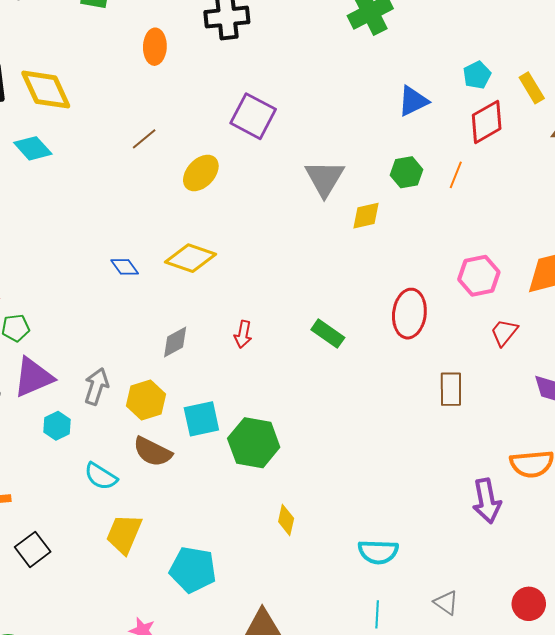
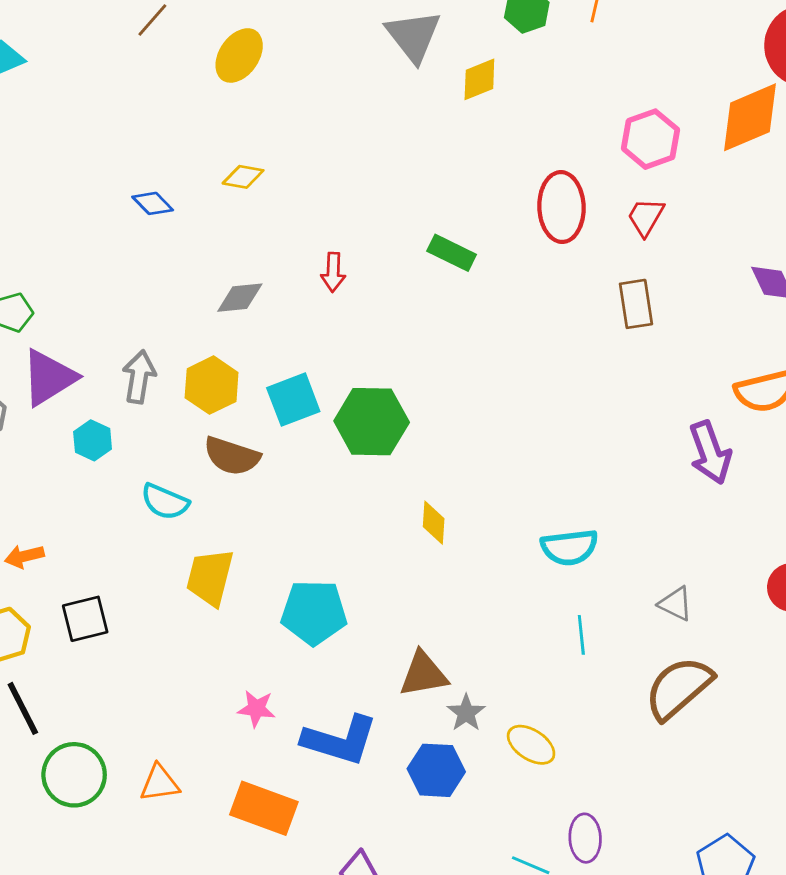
yellow diamond: (190, 258) -> (243, 177), size x0.6
red trapezoid: (504, 332) -> (646, 217), moved
gray diamond: (175, 342) -> (240, 298), turned 32
black square: (33, 549) -> (85, 619), turned 32

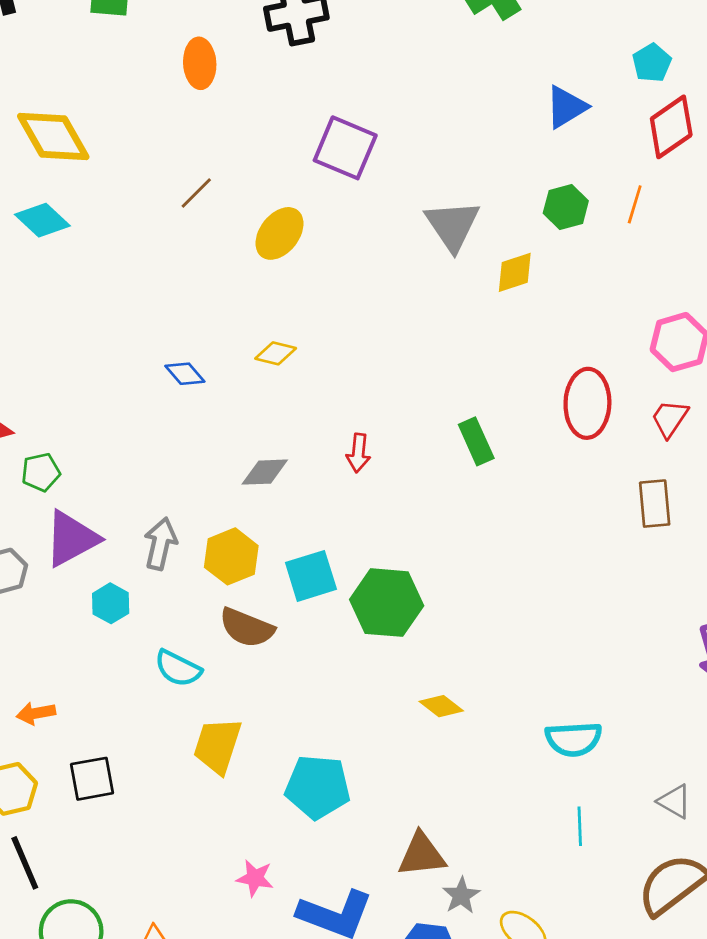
green rectangle: (452, 253) -> (476, 441), turned 36
yellow diamond: (434, 523) -> (441, 706), turned -60

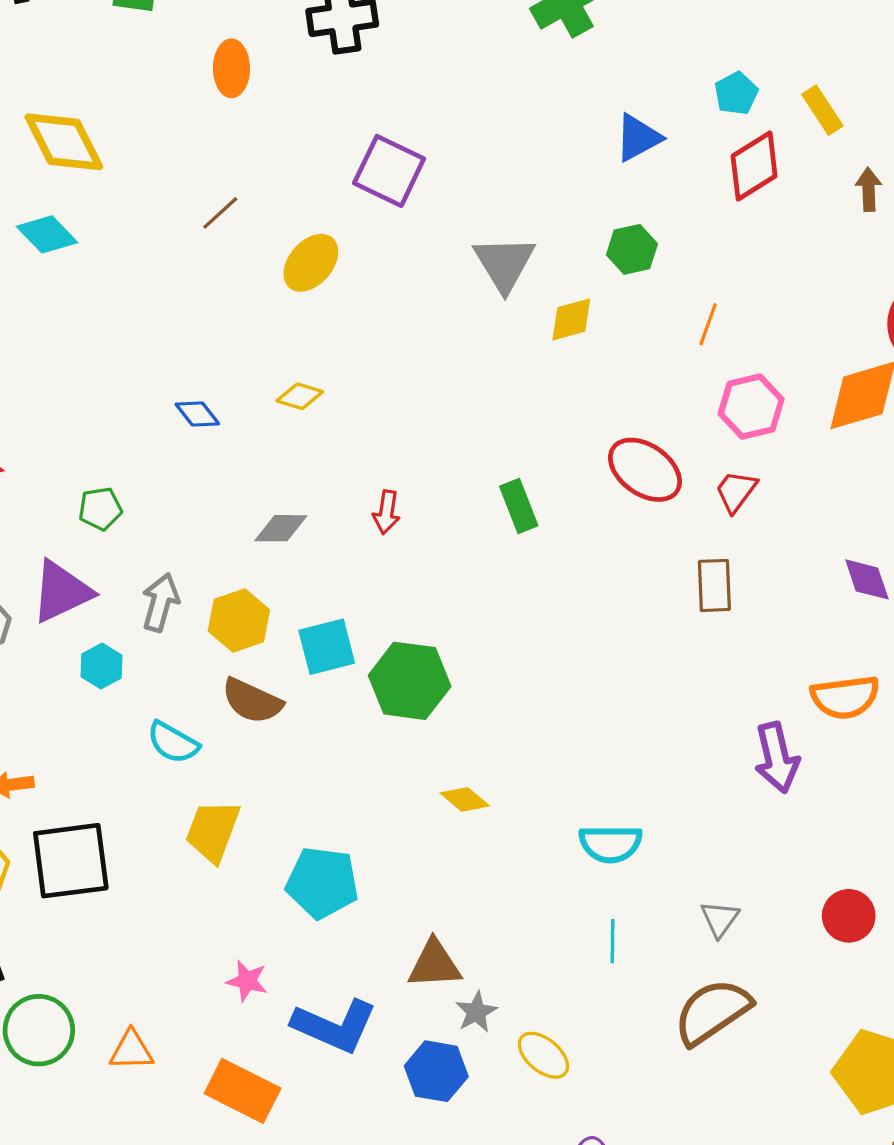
orange line: (635, 204) -> (708, 324), moved
red ellipse: (587, 403) -> (645, 470), turned -60
green pentagon: (41, 472) -> (100, 509), moved
black square: (92, 779) -> (71, 861), size x1.6
gray triangle: (675, 801) -> (720, 919), turned 33

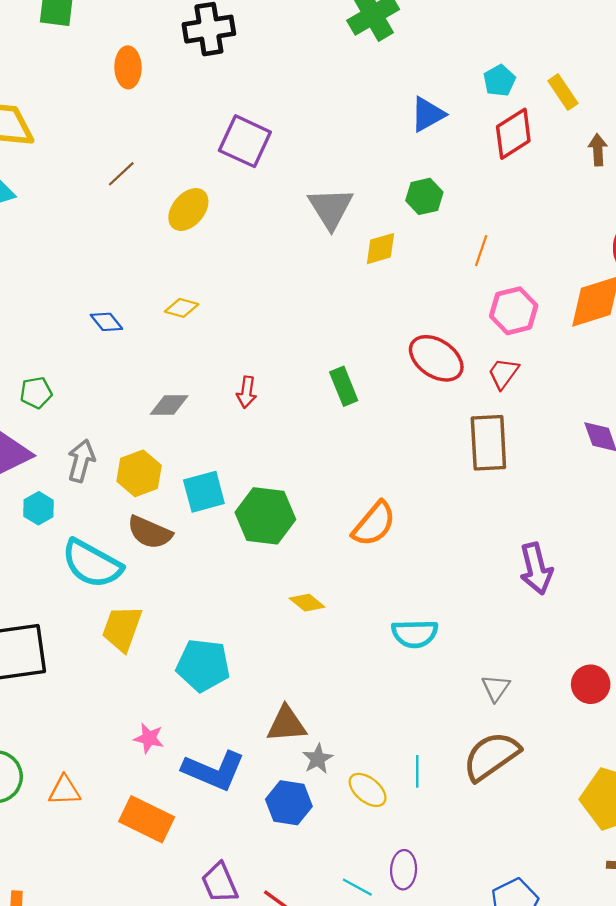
brown rectangle: (714, 585) -> (488, 443), size x1.4
orange semicircle: (845, 697) -> (374, 524), moved, turned -42
cyan semicircle: (173, 742) -> (92, 564), size x1.6
cyan line: (612, 941) -> (417, 771), moved

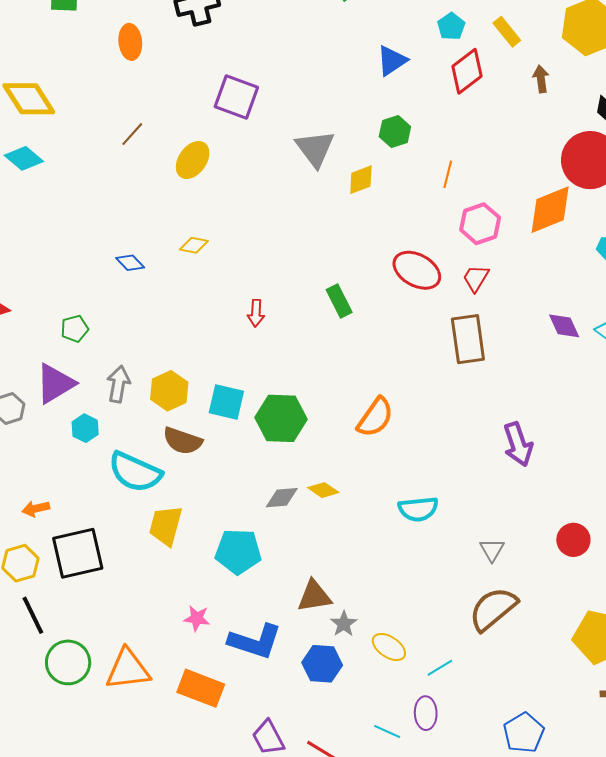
gray diamond: (169, 405) -> (282, 498), moved
cyan square: (204, 492) -> (226, 402), turned 33
cyan line: (417, 771) -> (440, 668), moved, turned 64
orange triangle: (64, 790) -> (128, 669), size x1.6

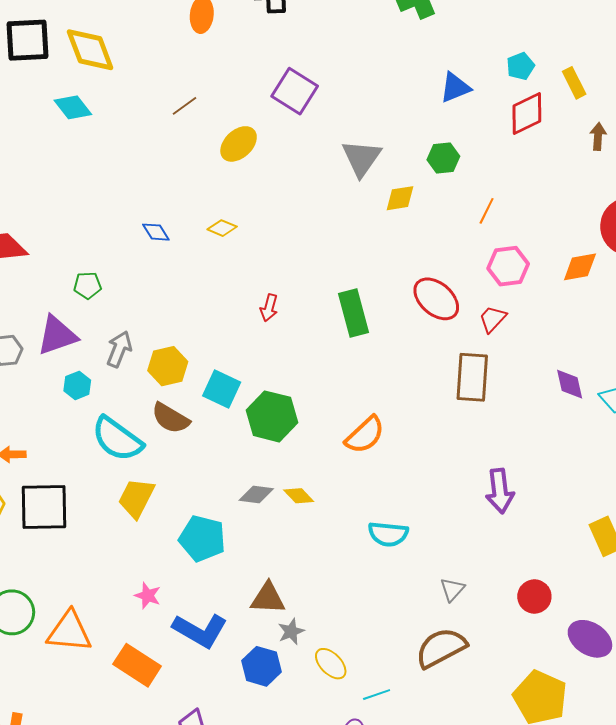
orange diamond: (550, 210) -> (580, 267), size x0.7
green rectangle: (339, 301) -> (354, 313), size x1.4

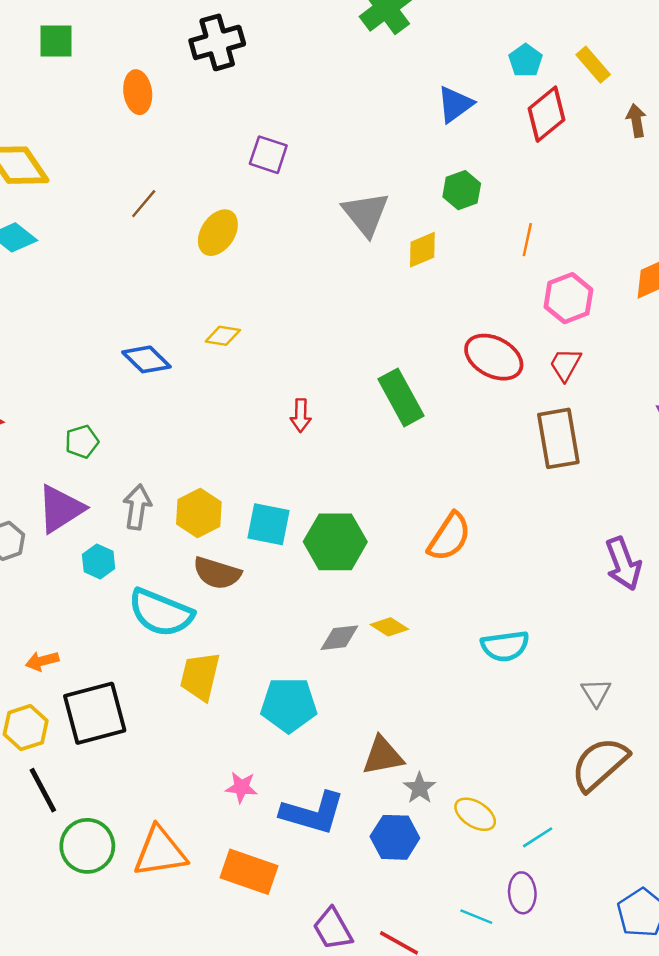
purple square: (295, 91) -> (268, 155), size x0.7
blue diamond: (156, 232) -> (146, 359), size x1.4

